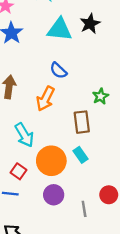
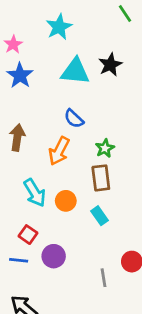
green star: (101, 96) -> (105, 148), moved
orange circle: (51, 161) -> (66, 201), moved, size x0.6
purple circle: (54, 195) -> (54, 256), moved

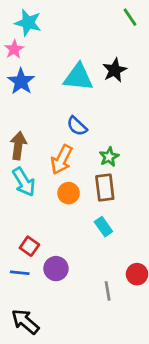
cyan star: (59, 27) -> (28, 23), moved, turned -30
cyan arrow: (35, 193) -> (24, 182), moved
orange circle: (66, 201) -> (69, 193), moved

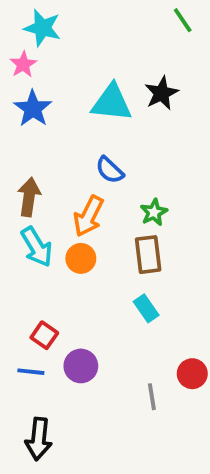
orange circle: (69, 193) -> (81, 258), moved
black arrow: (25, 322) -> (39, 439), turned -124

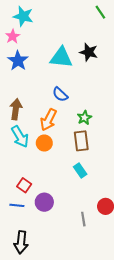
black star: (162, 93) -> (89, 52), turned -30

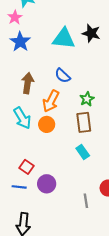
brown arrow: (16, 109) -> (28, 83), moved

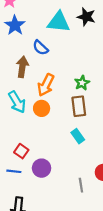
blue semicircle: (63, 76) -> (40, 48), moved

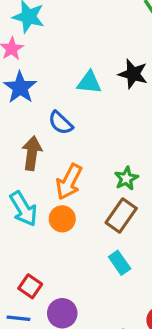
cyan triangle: (59, 22) -> (89, 82), size x0.7
brown rectangle: (79, 106) -> (121, 215), turned 42

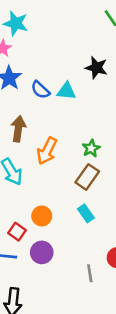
cyan triangle: (89, 82) -> (66, 91), moved
blue semicircle: (61, 123) -> (40, 90), moved
orange circle: (62, 219) -> (42, 216), moved

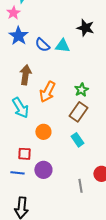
orange circle: (42, 216) -> (43, 132), moved
red square: (17, 232) -> (24, 154), turned -32

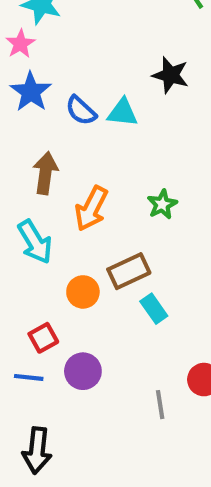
brown rectangle: (78, 112) -> (129, 271), moved, turned 30
red square: (24, 154) -> (43, 338), turned -32

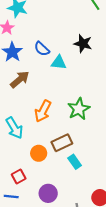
blue semicircle: (81, 111) -> (42, 49), moved
brown arrow: (45, 173) -> (20, 79), moved, turned 42
green star: (162, 204) -> (79, 109), size x1.5
purple circle: (83, 371) -> (48, 193), moved

